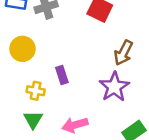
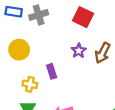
purple star: (114, 87) -> (79, 51), moved, size x0.6

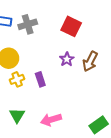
yellow cross: (30, 84) -> (17, 79), moved, turned -32

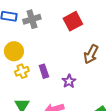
red square: (71, 26) -> (73, 21), turned 36
purple star: (67, 59) -> (69, 81), moved

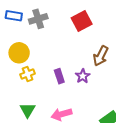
purple rectangle: (44, 71) -> (59, 76), moved
purple star: (69, 81) -> (83, 76), moved

